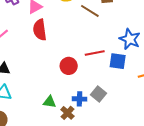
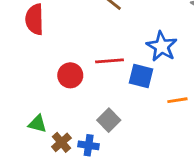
blue cross: (80, 99) -> (89, 145), moved

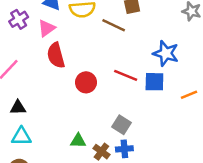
red line: (109, 61) -> (126, 75), turned 40
red circle: (70, 75) -> (86, 82), moved
gray square: (109, 120) -> (122, 125), moved

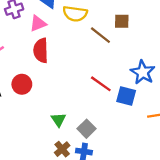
red circle: (86, 82) -> (22, 84), moved
green triangle: (78, 141) -> (58, 120), moved, turned 42

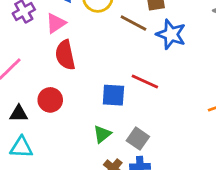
blue star: (143, 72) -> (171, 34), moved
blue square: (126, 96) -> (113, 95), moved
green triangle: (58, 120) -> (102, 134), turned 35

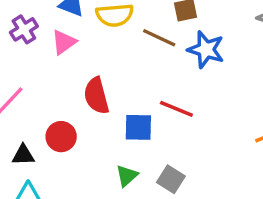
red semicircle: (65, 55) -> (96, 96), moved

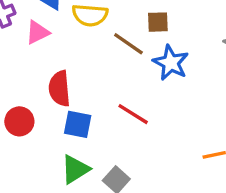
blue square: (138, 127) -> (78, 124), moved
green triangle: (127, 176) -> (75, 169), size x1.4

